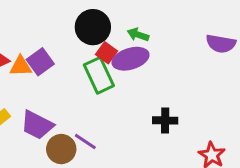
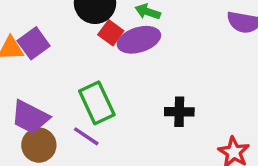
green rectangle: (99, 75) -> (97, 103), moved
brown circle: (61, 149) -> (39, 145), moved

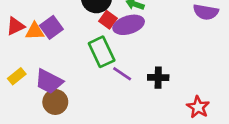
green rectangle: (97, 103) -> (102, 52), moved
purple line: (86, 136) -> (122, 74), moved

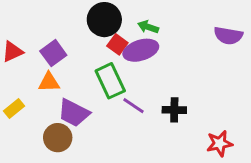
orange triangle: (35, 31) -> (49, 82), moved
purple trapezoid: (49, 81) -> (74, 113), moved
red star: (198, 107) -> (219, 143), turned 30

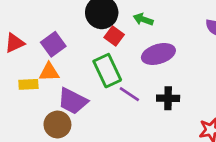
purple ellipse: (141, 50) -> (158, 54), moved
yellow rectangle: (14, 108) -> (28, 84), moved, turned 36

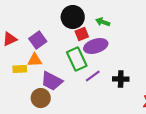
red square: (114, 36) -> (82, 34), turned 32
purple ellipse: (158, 54) -> (96, 46), moved
purple line: (129, 94) -> (93, 76), turned -70

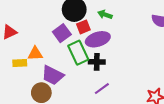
purple square: (38, 40) -> (62, 33), moved
purple line: (93, 76) -> (102, 89), moved
black cross: (121, 79) -> (97, 62), moved

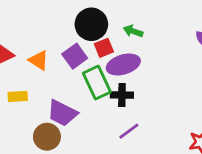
orange triangle: (35, 54) -> (39, 60), moved, turned 35

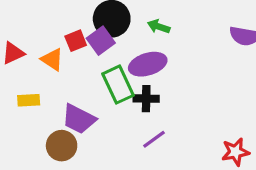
red square: (104, 48) -> (76, 41), moved
purple square: (75, 56) -> (101, 41), moved

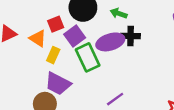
purple square: (101, 41) -> (75, 36), moved
black cross: (146, 99) -> (131, 36), moved
yellow rectangle: (29, 100) -> (53, 55), moved, turned -63

